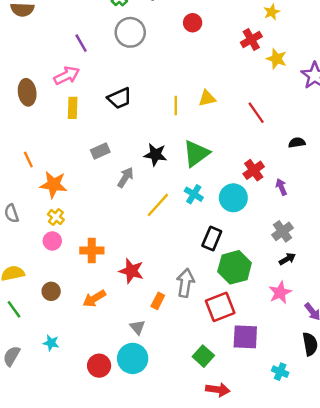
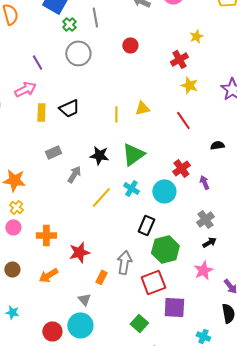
yellow star: (276, 59) -> (189, 85), moved
yellow rectangle: (73, 108) -> (41, 112), moved
red star: (131, 271) -> (79, 252), turned -30

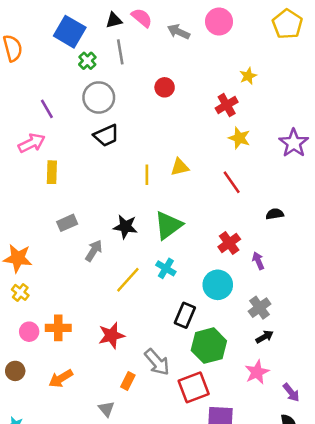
black trapezoid: (69, 108) -> (106, 135), moved
cyan circle: (164, 191) -> (218, 285), moved
pink circle: (13, 227) -> (29, 332), moved
red star: (79, 252) -> (111, 335), moved
gray arrow: (124, 262) -> (157, 362), turned 130

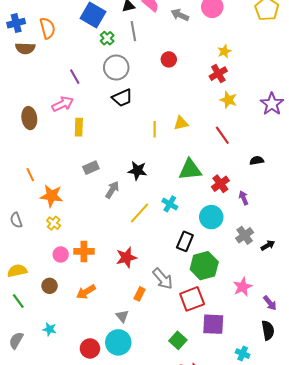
yellow star: (248, 76) -> (224, 51), moved
green triangle: (168, 225) -> (190, 170), moved, turned 30
black arrow: (265, 337) -> (268, 245), moved

